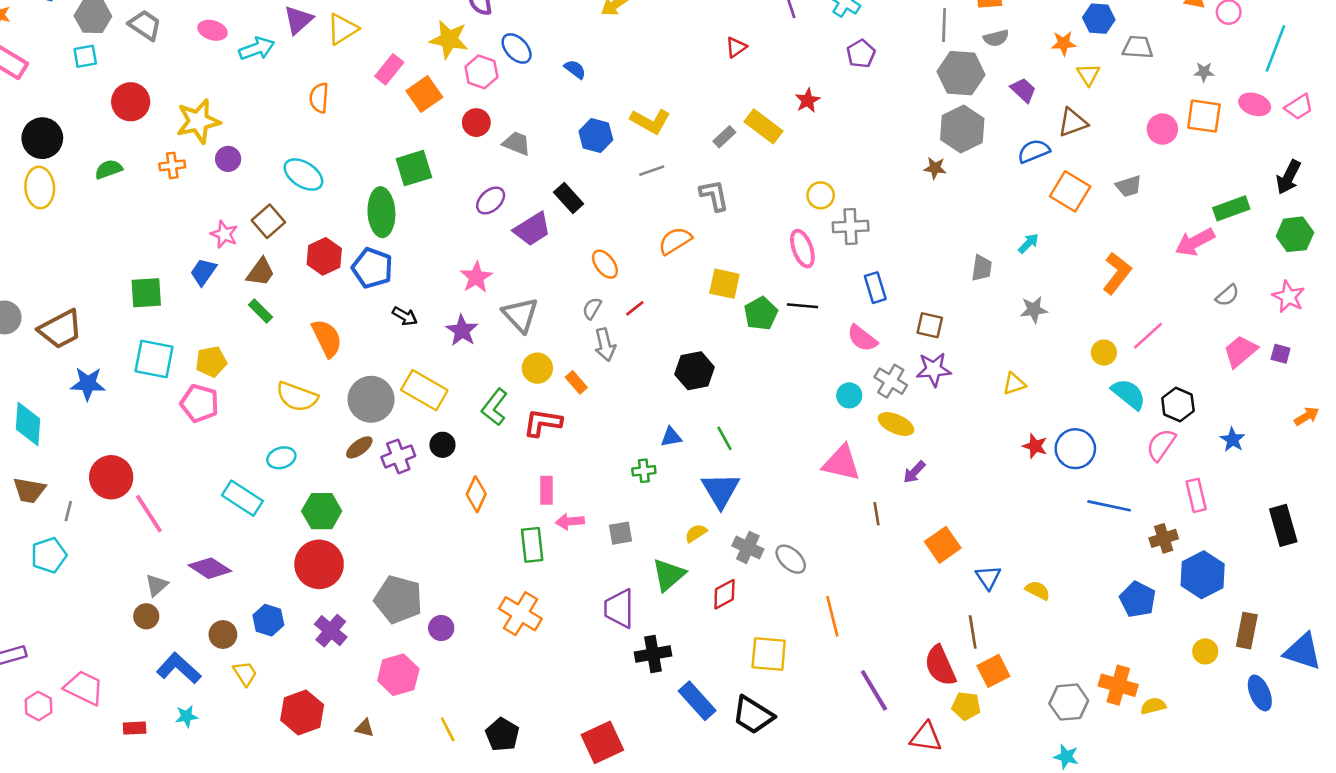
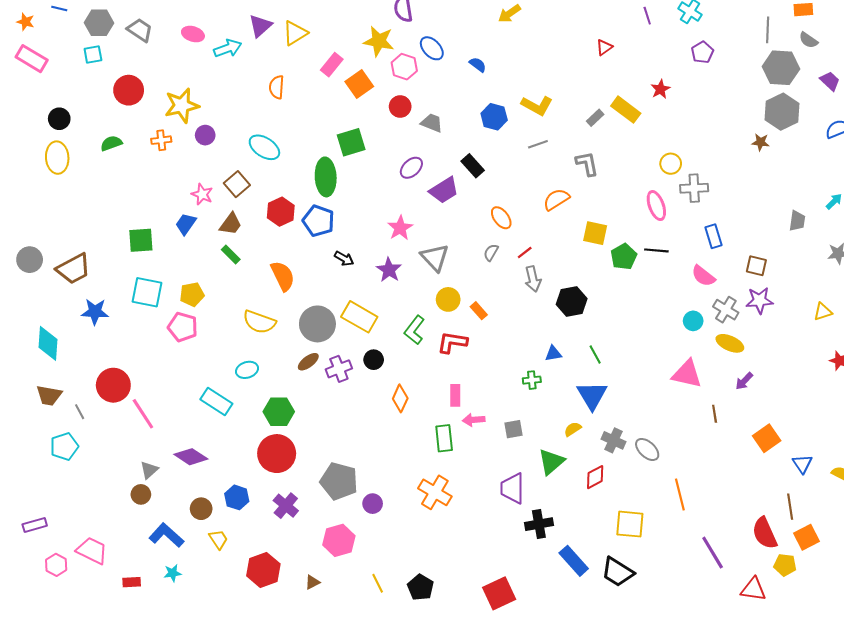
gray semicircle: (996, 38) -> (808, 40), turned 48
black circle: (42, 138) -> (59, 119), size x0.7
gray arrow: (605, 345) -> (533, 279), moved
gray line: (68, 511) -> (80, 412), turned -42
brown triangle: (365, 728) -> (312, 582), turned -42

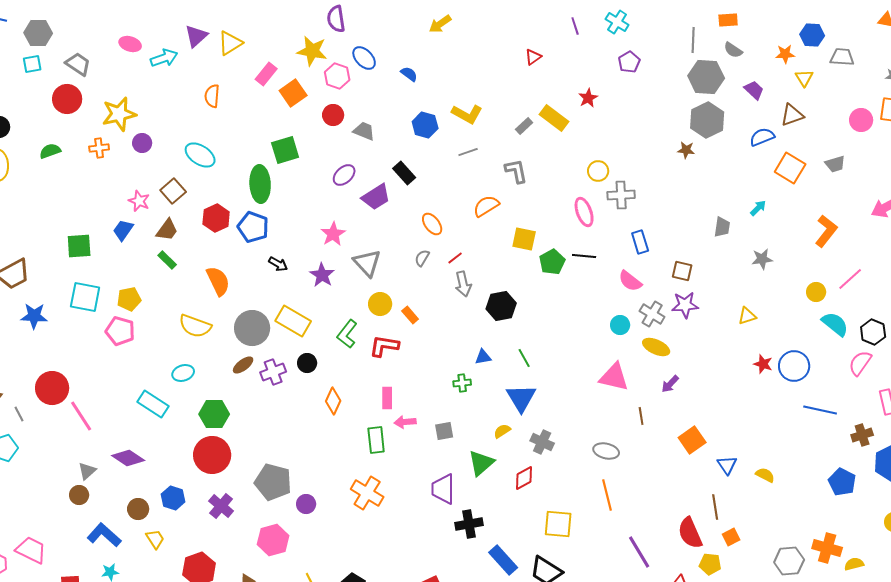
gray trapezoid: (140, 30) -> (78, 64), moved
gray ellipse: (647, 449) -> (606, 451), moved, turned -30
orange square: (806, 537) -> (731, 537), size x0.7

